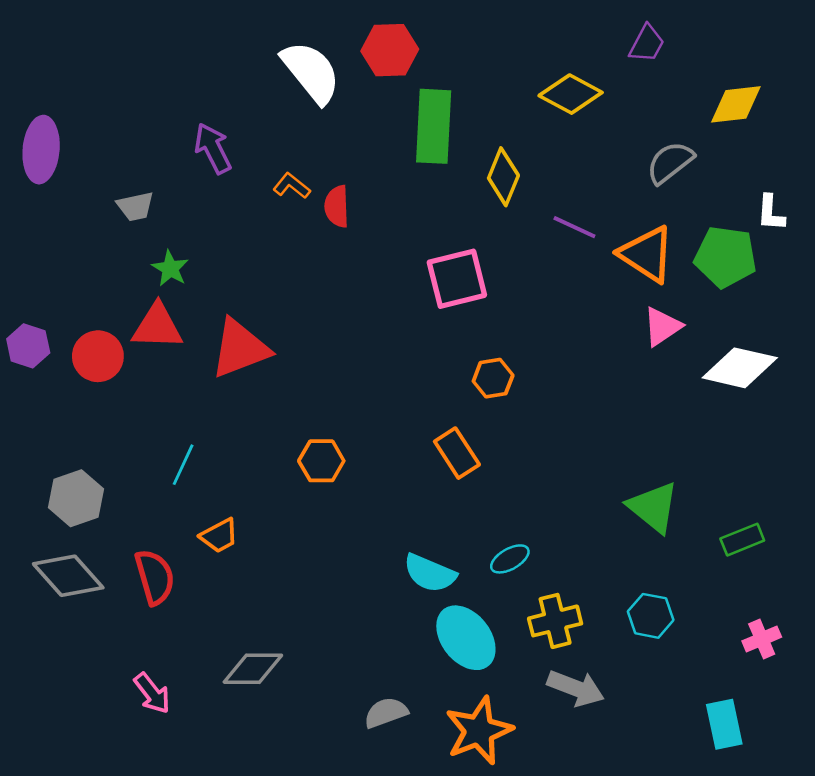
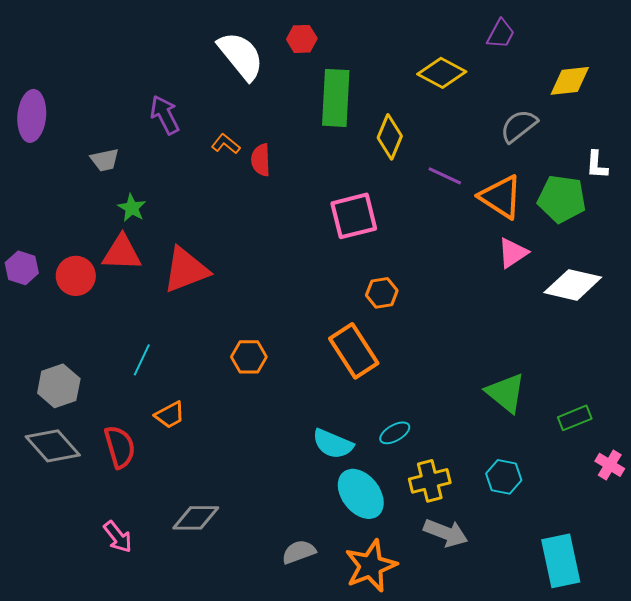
red hexagon: (390, 50) -> (302, 39), size x0.7
orange rectangle: (457, 453) -> (354, 351), size x1.4
pink cross: (762, 639) -> (610, 465), moved, turned -36
cyan rectangle: (724, 724) -> (561, 561), size x1.4

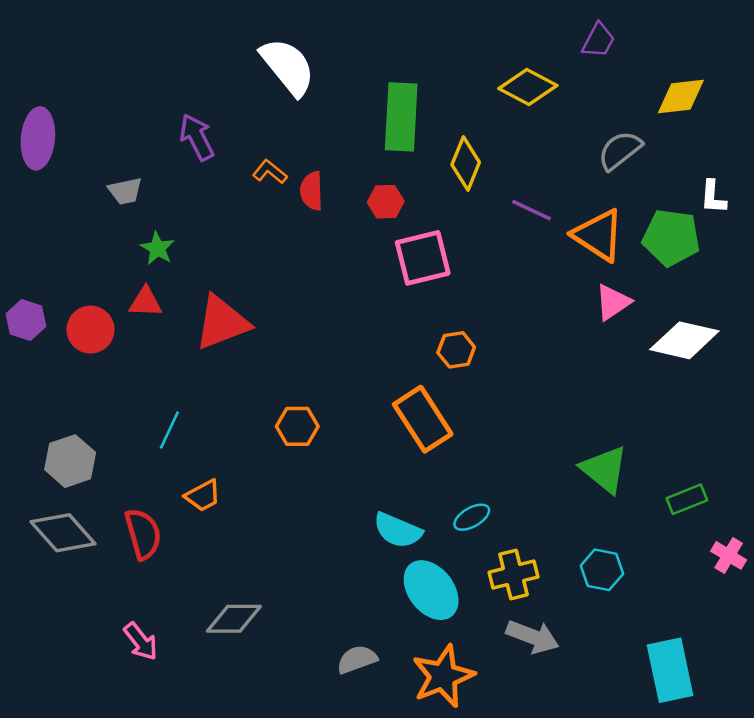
red hexagon: (302, 39) -> (386, 202), moved
red triangle: (122, 253) -> (145, 302), size x0.7

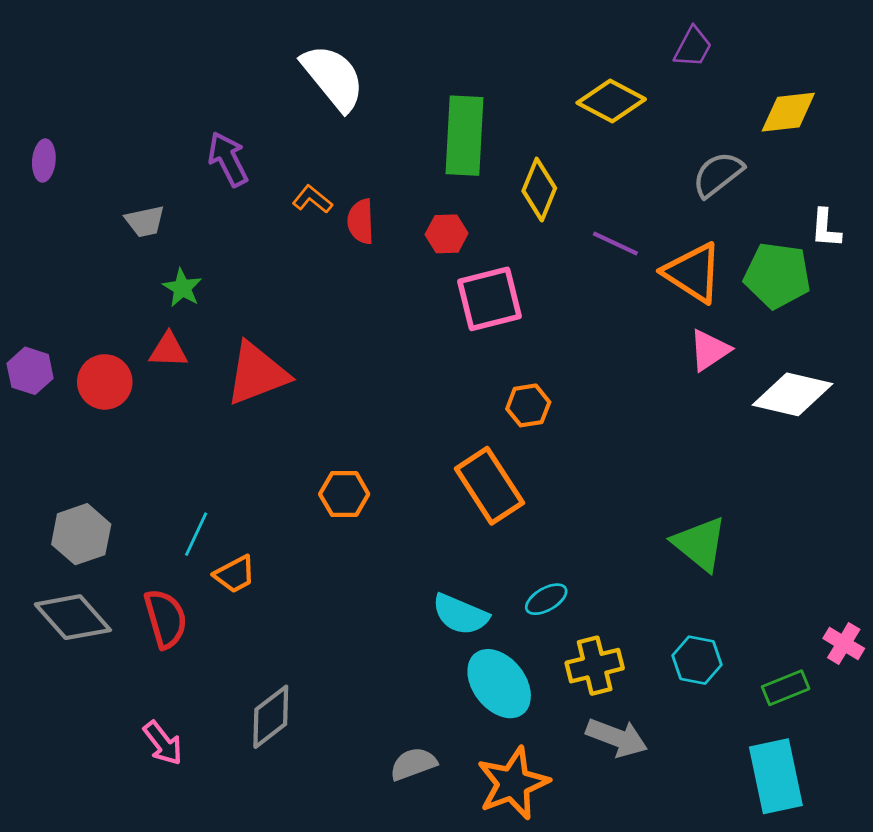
purple ellipse: (38, 138) -> (44, 161), size x0.6
cyan line: (169, 430) -> (196, 534), moved
green rectangle: (687, 499) -> (786, 688), moved
gray diamond: (234, 619) -> (271, 717), turned -38

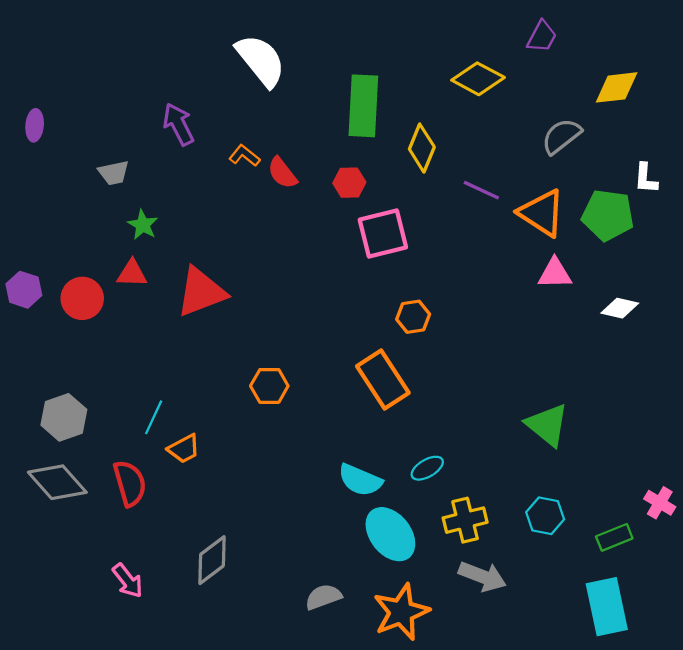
red semicircle: (361, 221) -> (282, 173), turned -36
pink triangle: (709, 350) -> (555, 273), turned 33
white diamond: (792, 394) -> (620, 308), size x0.6

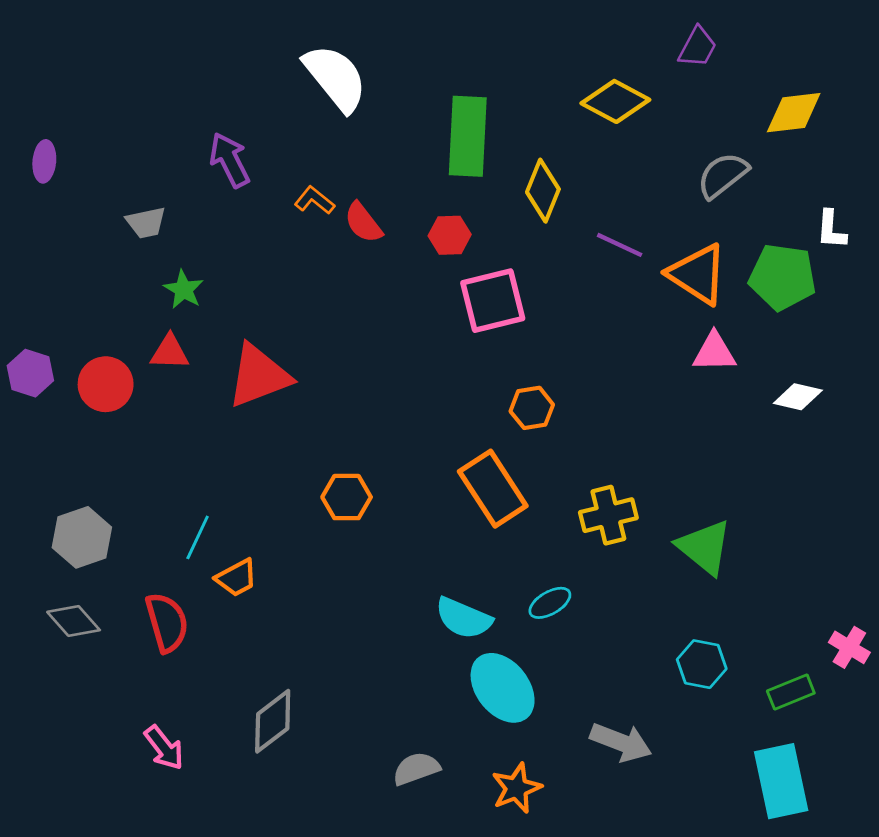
gray diamond: (57, 482) -> (74, 621), size x0.7
yellow cross: (465, 520) -> (608, 515), moved
orange star: (401, 612) -> (516, 788), size x0.7

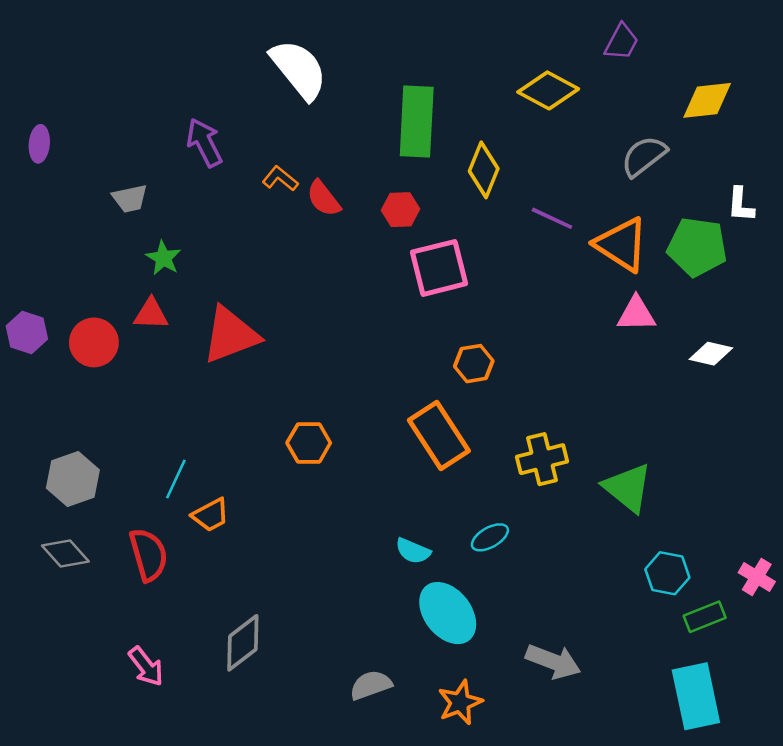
cyan semicircle: (464, 618) -> (413, 551), size x0.7
cyan hexagon: (702, 664) -> (667, 573), moved

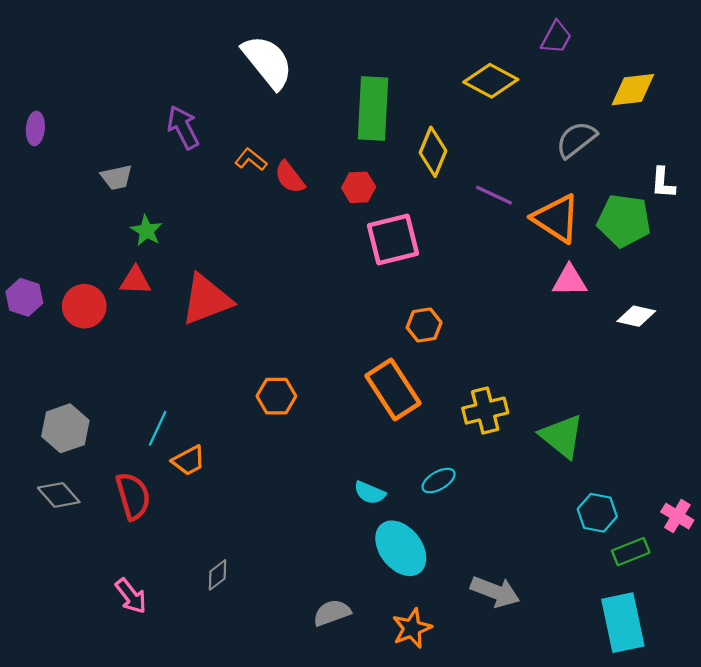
gray diamond: (243, 643) -> (218, 575), size x0.6

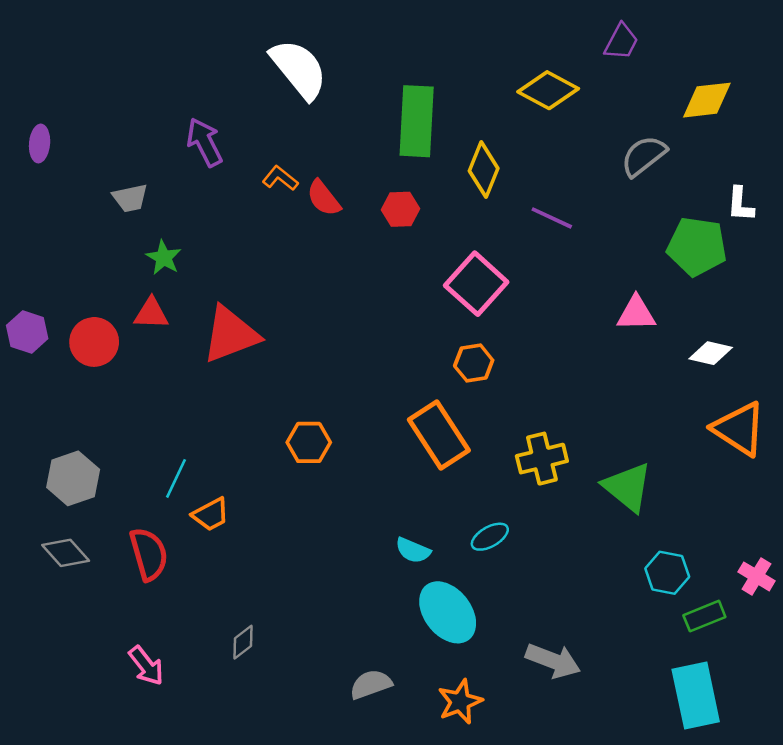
orange triangle: (556, 218) -> (739, 429), moved
pink square: (393, 240) -> (476, 284), moved, turned -34

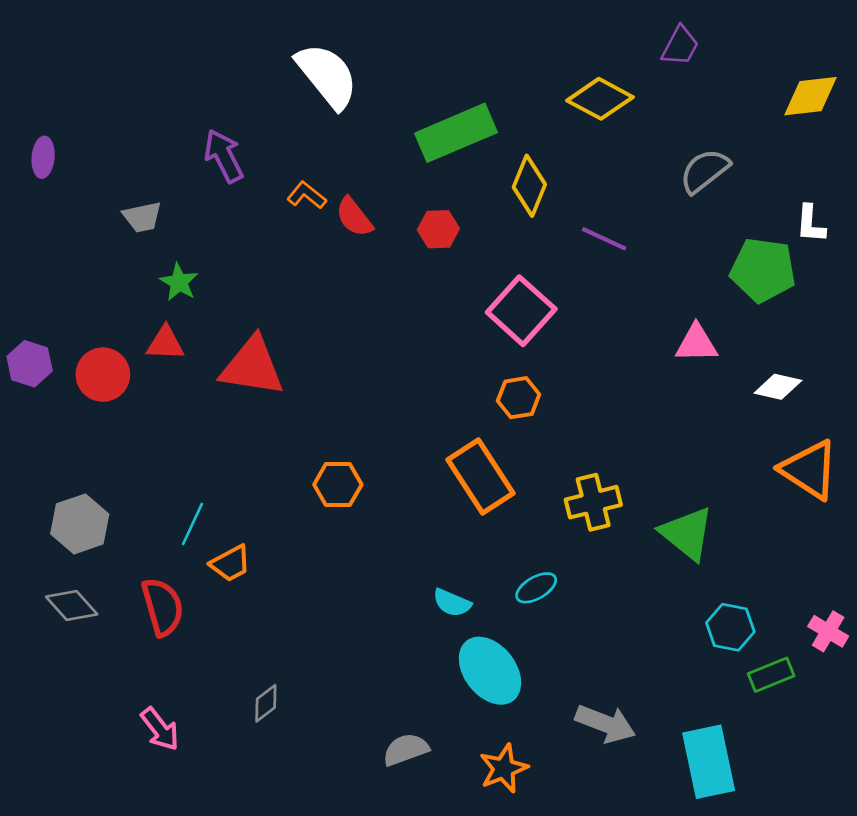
yellow diamond: (707, 100) -> (811, 96), moved
green rectangle: (417, 121) -> (456, 133), turned 64
red triangle: (231, 335) -> (252, 366), turned 30
cyan rectangle: (696, 695) -> (709, 762), moved

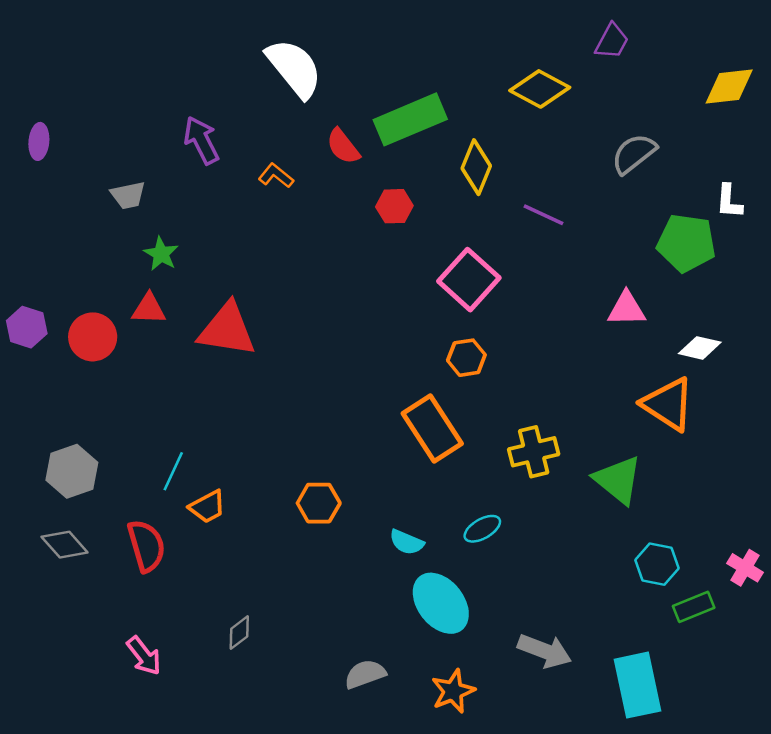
red semicircle: (354, 217) -> (343, 146), moved
orange triangle: (809, 470) -> (668, 404), moved
orange hexagon: (338, 485) -> (319, 503), moved

